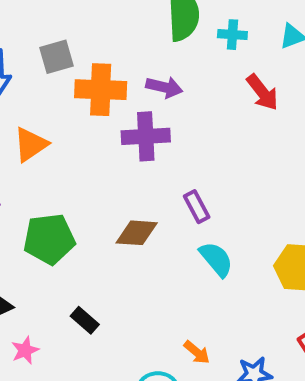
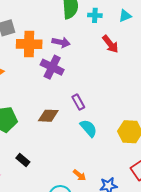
purple cross: (146, 136) -> (52, 67), turned 30

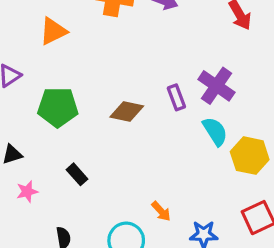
purple cross: (52, 67) -> (216, 86), moved
cyan semicircle: (88, 128) -> (215, 131), moved

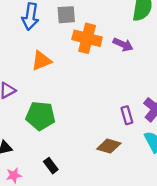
brown diamond: (127, 111) -> (109, 146), moved

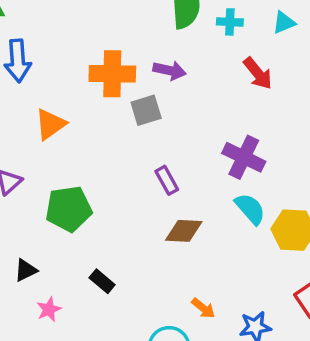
gray square: (66, 15) -> (146, 110), moved
purple rectangle: (127, 115) -> (167, 180), moved

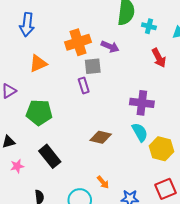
orange cross: (112, 74) -> (78, 42), turned -30
purple cross: (244, 157) -> (142, 103), turned -30
purple rectangle: (167, 180) -> (84, 86), moved
black rectangle: (102, 281) -> (50, 156), size x1.6

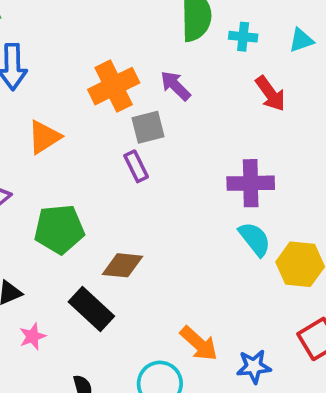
purple arrow: (110, 47) -> (175, 86), turned -150
brown diamond: (101, 137) -> (122, 265), moved
orange arrow: (103, 182) -> (199, 344), size x1.5

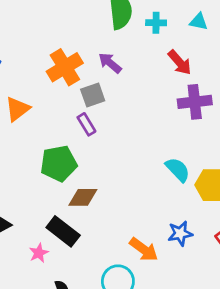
cyan triangle: (301, 40) -> (199, 22), turned 36
purple cross: (251, 183) -> (195, 102), moved
green pentagon: (59, 229) -> (59, 163), moved
pink star: (32, 336) -> (39, 253), moved
blue star: (254, 367) -> (180, 233), moved

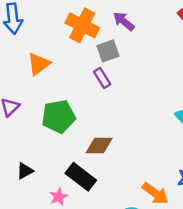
orange cross: (65, 67) -> (82, 25), turned -32
green pentagon: (59, 163) -> (59, 117), moved

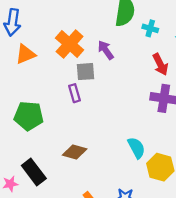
orange triangle: (39, 64) -> (25, 54), moved
brown diamond: (99, 145) -> (75, 152), moved

